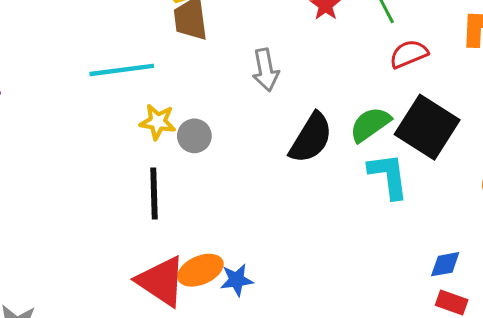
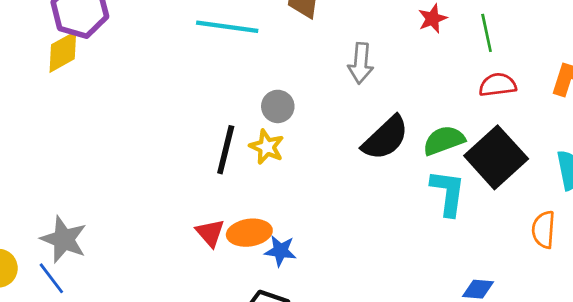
yellow star: (158, 122) -> (267, 147), moved
red triangle: (161, 281) -> (210, 233), size x0.6

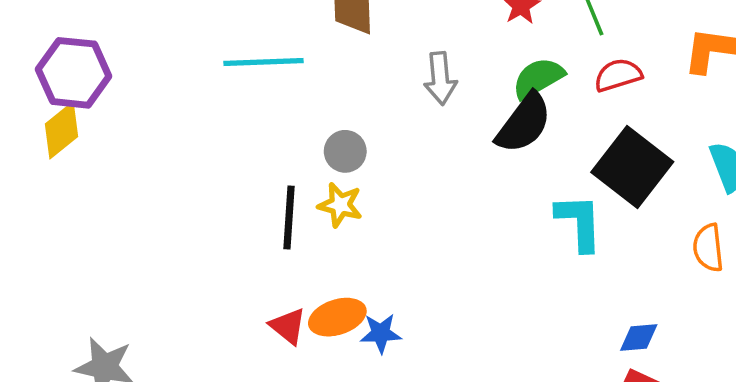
black semicircle: (385, 138) -> (524, 123), moved
green semicircle: (444, 140) -> (538, 78), moved

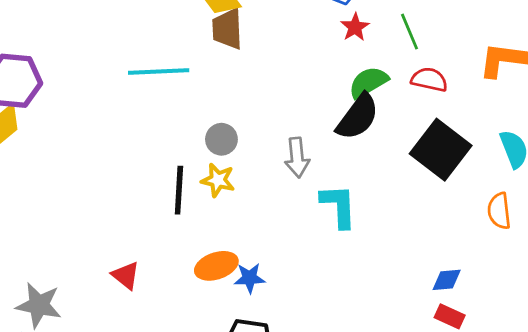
red semicircle: (618, 75) -> (429, 80), turned 30
gray arrow: (440, 78) -> (297, 158), moved
cyan L-shape: (579, 222) -> (339, 206), moved
red triangle: (288, 326) -> (126, 275), moved

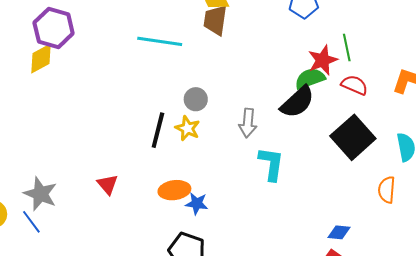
red star: (355, 27) -> (323, 60), moved, size x1.4

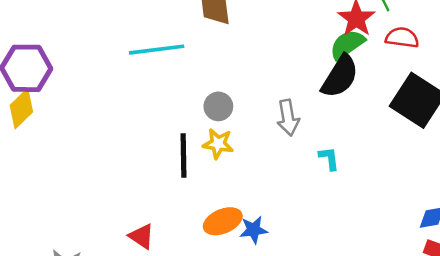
cyan L-shape: (271, 164) -> (329, 158), size x0.6

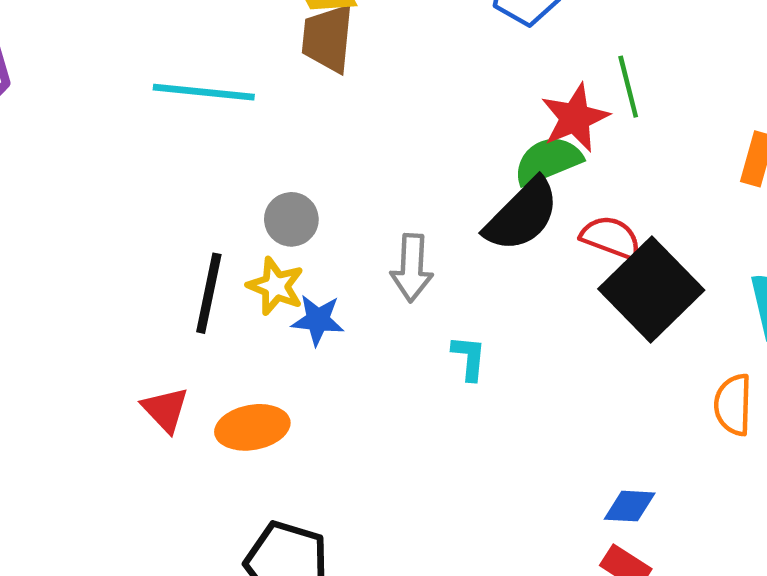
red semicircle: (402, 38) -> (611, 238), moved
blue star: (254, 230) -> (318, 320), moved
red triangle: (141, 236) -> (165, 410), moved

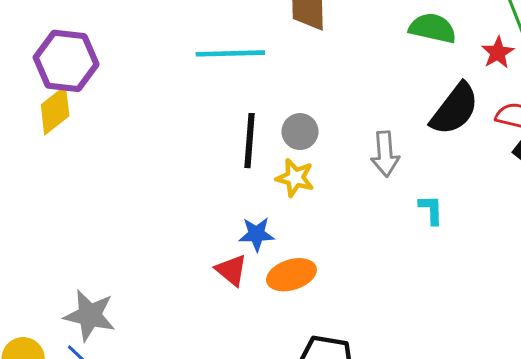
red star: (575, 118) -> (498, 53), moved, size x0.7
green semicircle: (548, 161) -> (433, 28), moved, turned 42
black line: (209, 293) -> (249, 141), moved
blue star: (318, 320) -> (257, 234), moved

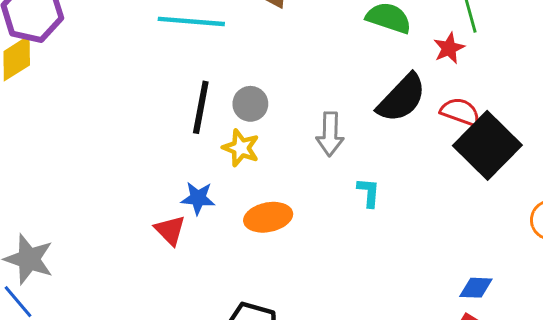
orange ellipse: (291, 275) -> (268, 217), moved

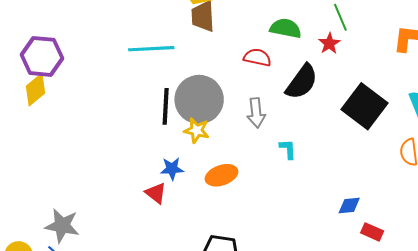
gray circle: (250, 104) -> (199, 100), size x2.0
red semicircle: (460, 112) -> (257, 57), moved
blue diamond: (476, 288) -> (349, 205), moved

